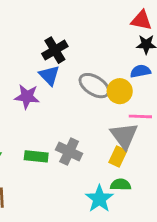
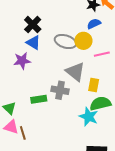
gray triangle: (124, 136) -> (75, 72), moved
green semicircle: (121, 185) -> (100, 103), size x1.5

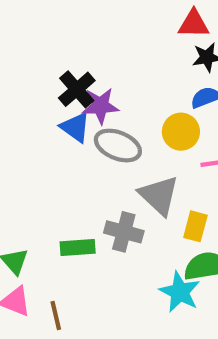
gray ellipse: (65, 42) -> (118, 146), moved
purple star: (22, 61) -> (100, 106), moved
brown line: (23, 133) -> (56, 315), moved

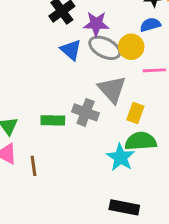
purple star: (100, 106) -> (96, 24), moved
blue triangle: (75, 127) -> (71, 50), moved
gray ellipse: (118, 146) -> (105, 48), moved

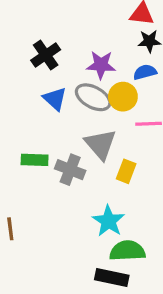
purple star: (96, 24) -> (101, 65), moved
green rectangle: (53, 120) -> (35, 160), moved
green semicircle: (141, 141) -> (127, 251), moved

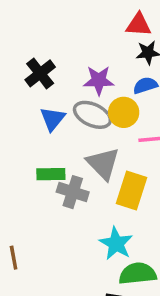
blue triangle: (55, 99) -> (53, 119), turned 30
green rectangle: (35, 160) -> (51, 174), moved
yellow rectangle: (126, 171) -> (132, 190), size x1.5

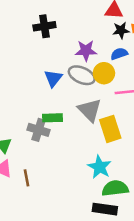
black cross: (40, 73) -> (44, 26), moved, turned 30
yellow rectangle: (132, 190) -> (110, 129), turned -35
gray cross: (73, 192) -> (39, 130), moved

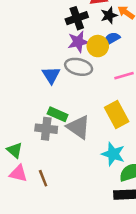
black cross: (44, 26) -> (77, 18), moved
yellow circle: (104, 73) -> (98, 46), moved
gray triangle: (90, 110) -> (79, 127), moved
green rectangle: (52, 118) -> (58, 114), turned 36

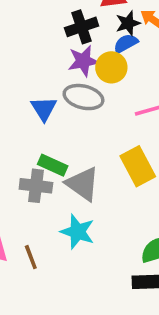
blue semicircle: (112, 39) -> (126, 43), moved
cyan star: (113, 154) -> (77, 232), moved

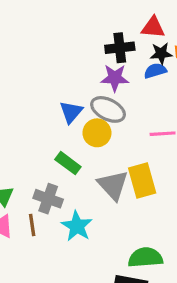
yellow circle: (111, 67) -> (97, 133), moved
gray triangle: (83, 184) -> (113, 185), moved
gray cross: (36, 186) -> (48, 199), moved
brown line: (31, 257) -> (32, 225), moved

